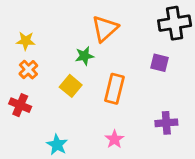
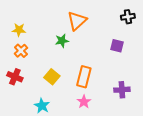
black cross: (175, 23) -> (128, 17), size x0.6
yellow square: (71, 86) -> (52, 77), moved
orange rectangle: (114, 89) -> (84, 77), moved

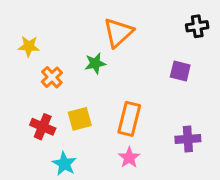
orange cross: (21, 51) -> (52, 77), moved
red cross: (15, 77) -> (43, 127), moved
yellow square: (52, 77) -> (80, 119), turned 35

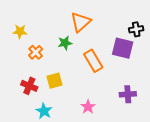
black cross: (197, 26) -> (136, 29), moved
purple square: (180, 71) -> (123, 48), size x1.5
orange rectangle: (129, 119) -> (93, 61), moved, turned -45

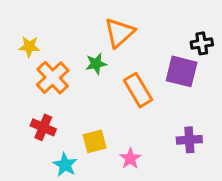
orange cross: (36, 52) -> (53, 78), size x1.5
yellow square: (54, 81) -> (95, 141), moved

